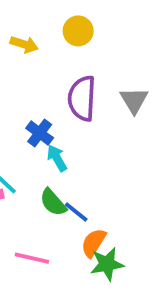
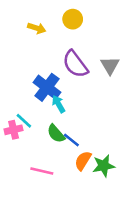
purple semicircle: (82, 98) -> (75, 64), turned -40
blue cross: (40, 133) -> (47, 87), size x1.5
green star: (107, 264) -> (104, 166), moved

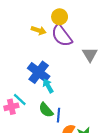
yellow arrow: (37, 28) -> (39, 30), moved
purple semicircle: (75, 64) -> (62, 36), moved
blue line: (71, 140) -> (59, 115), turned 56

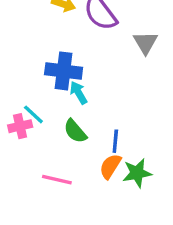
blue cross: (39, 72) -> (64, 71), turned -30
blue line: (59, 115) -> (115, 141), moved

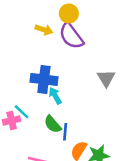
gray triangle: (145, 43) -> (106, 78), moved
blue line: (115, 141) -> (65, 132), moved

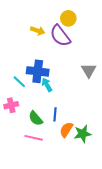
yellow circle: (69, 14) -> (68, 18), moved
cyan line: (22, 112) -> (19, 82), moved
green semicircle: (53, 124) -> (36, 118), moved

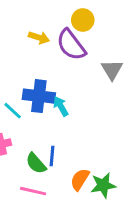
gray triangle: (89, 70) -> (112, 70), moved
cyan arrow: (47, 85) -> (61, 106), moved
blue line: (55, 114) -> (52, 156), moved

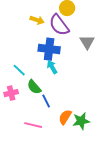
blue cross: (39, 96) -> (49, 49), moved
blue line: (52, 156) -> (46, 101), turned -32
green semicircle: (36, 163) -> (34, 87), moved

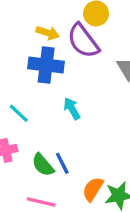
blue cross: (49, 49) -> (46, 65), moved
green semicircle: (34, 87) -> (43, 165), moved

